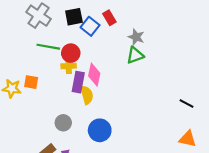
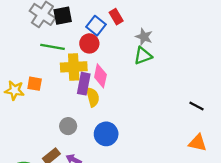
black square: (74, 17) -> (63, 16), moved
red circle: (71, 53) -> (89, 43), moved
yellow cross: (69, 66) -> (74, 67), size x1.6

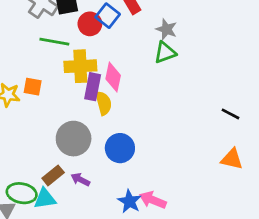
red circle: (89, 43) -> (90, 24), moved
gray circle: (68, 126) -> (74, 139), size x1.6

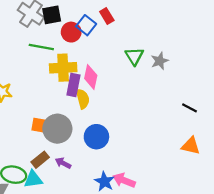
gray star: (166, 29) -> (160, 61), moved, turned 30
green triangle: (165, 53) -> (134, 56), turned -42
orange square: (33, 87) -> (39, 125), moved

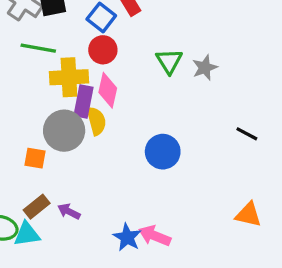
red circle: (71, 32) -> (103, 50), moved
gray circle: (57, 129) -> (64, 131), moved
blue circle: (96, 137) -> (163, 152), moved
orange triangle: (191, 146) -> (248, 215), moved

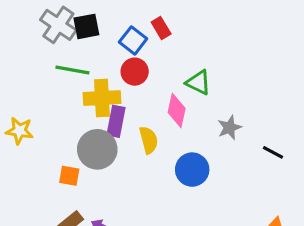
green triangle: (169, 61) -> (198, 82), turned -32
gray star: (205, 68) -> (230, 128), moved
pink diamond: (108, 90) -> (177, 110), moved
yellow semicircle: (96, 121) -> (149, 140), moved

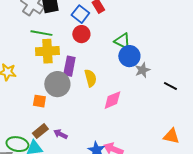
yellow cross: (102, 98) -> (47, 51), moved
pink diamond: (177, 110) -> (112, 100), moved, turned 55
blue circle: (192, 170) -> (129, 56), moved

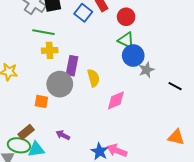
red circle: (81, 34) -> (126, 17), moved
yellow cross: (47, 51) -> (50, 50), size x0.7
brown rectangle: (40, 131) -> (26, 132), moved

